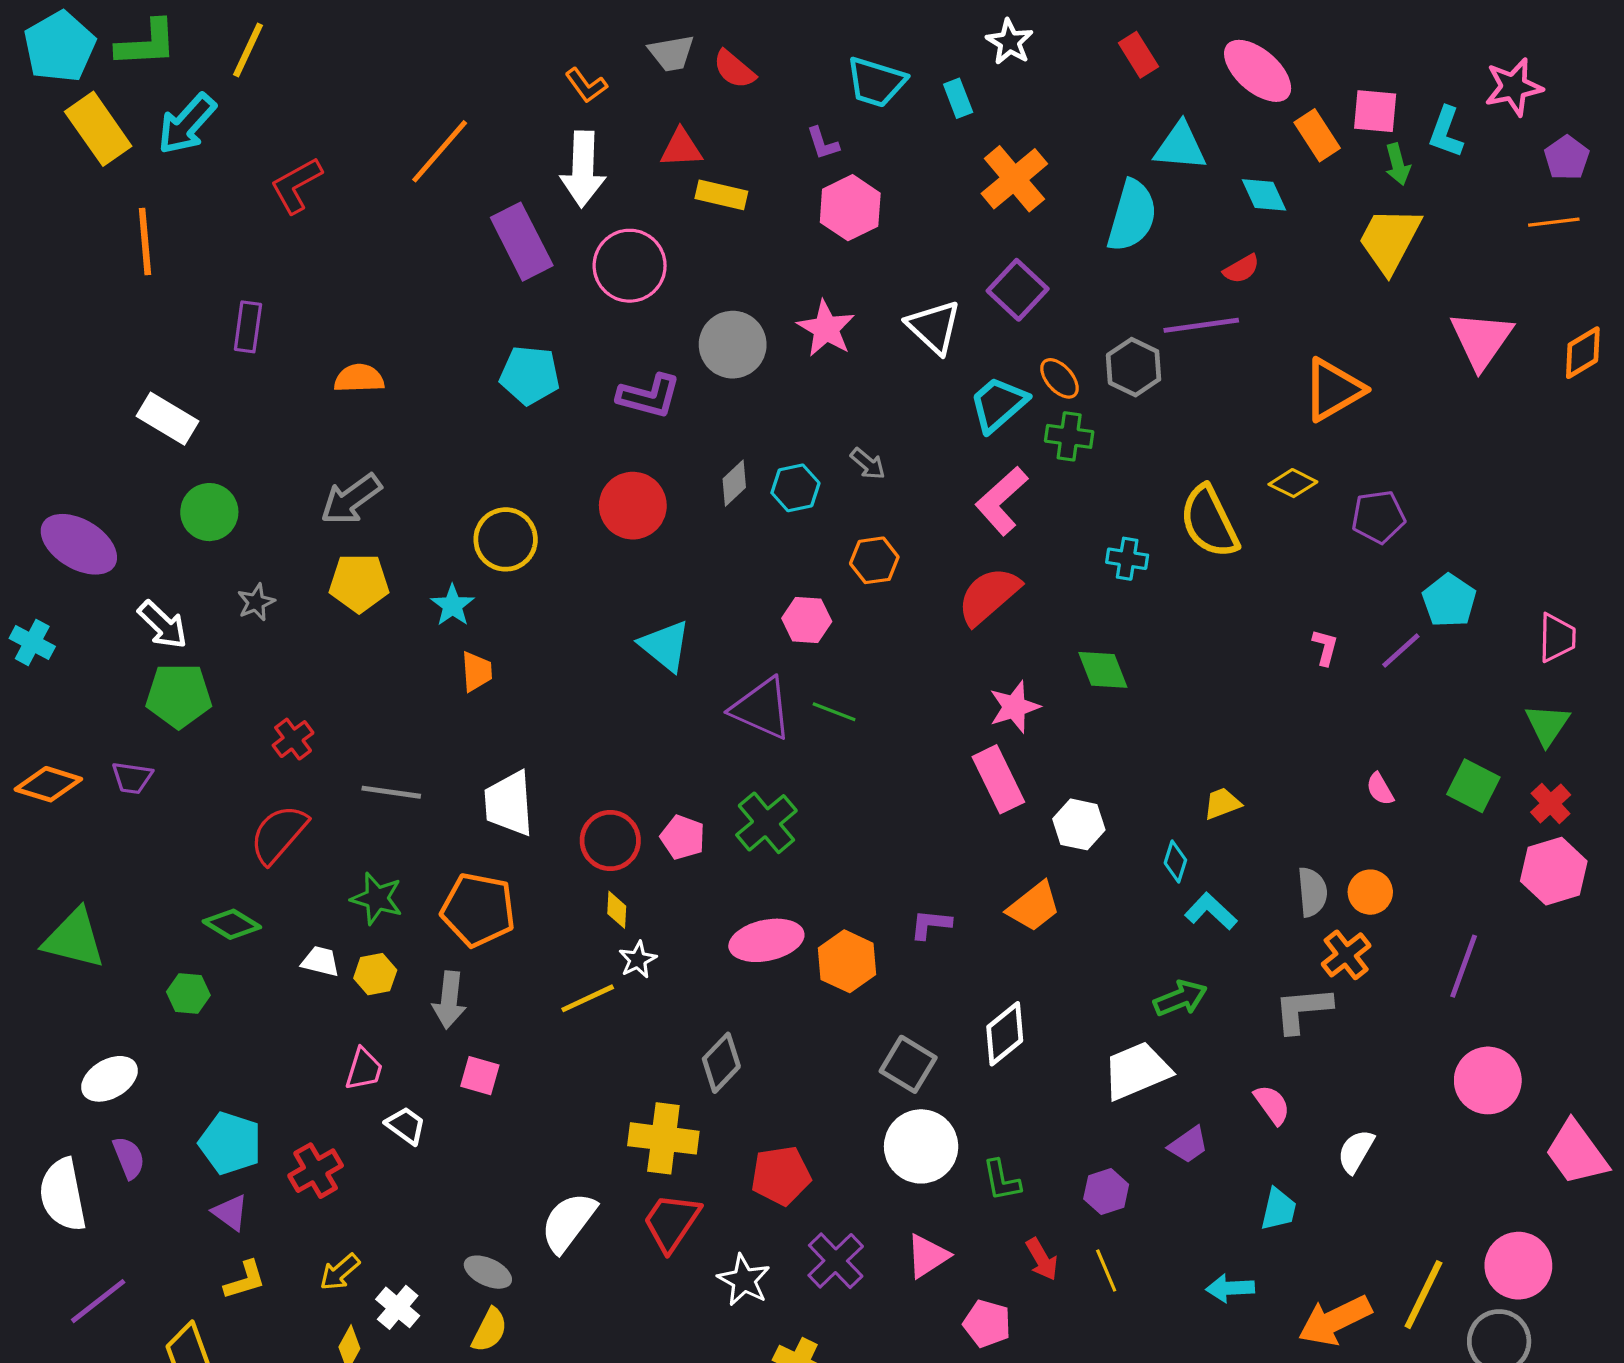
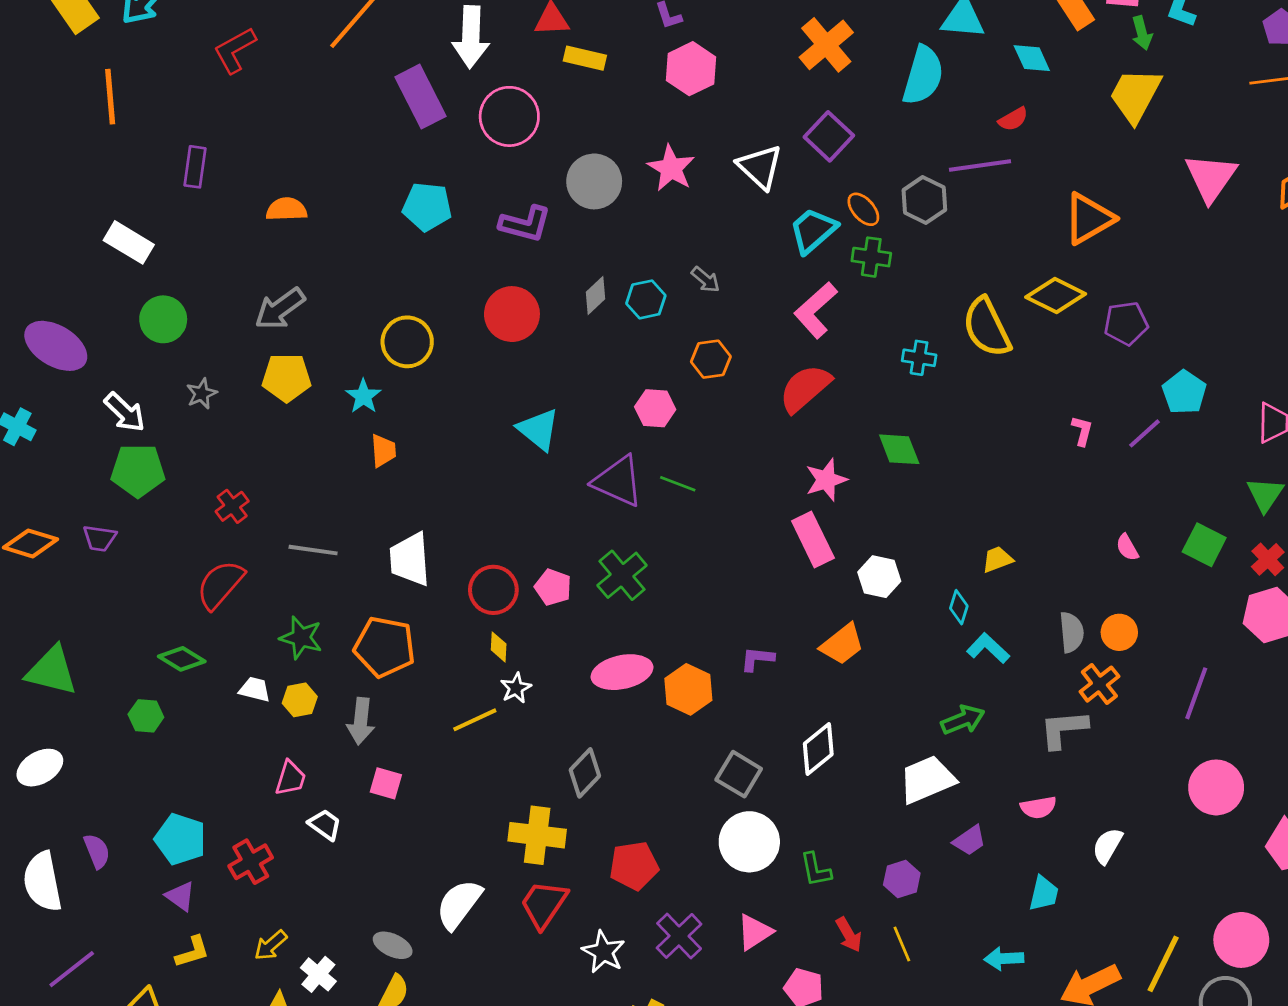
yellow diamond: (1293, 483) -> (1056, 295), size x1.5
white ellipse: (109, 1079) -> (40, 768), moved
pink semicircle: (1272, 1105) -> (1038, 807), turned 116

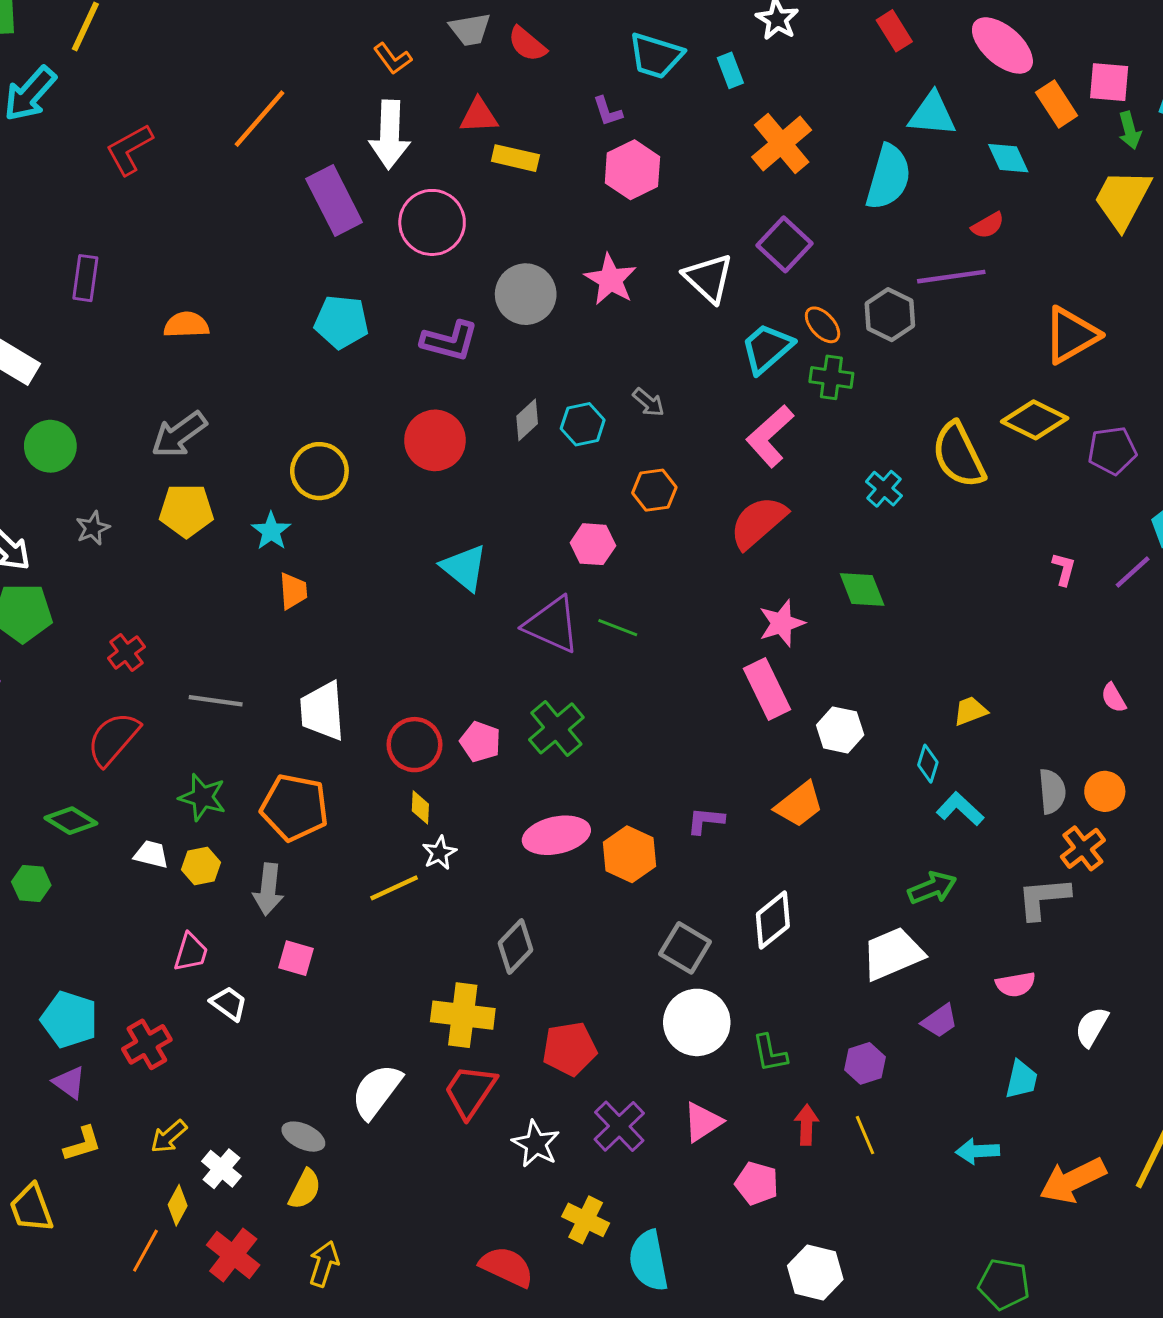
cyan cross: (919, 358) -> (884, 489), turned 32
red arrow: (849, 935) -> (806, 1125), turned -148

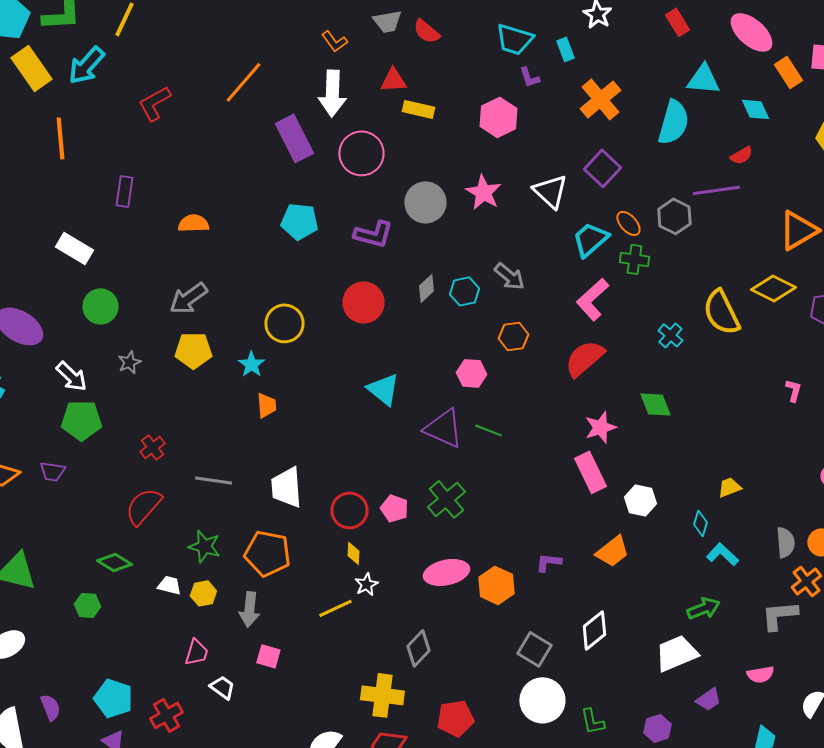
purple L-shape: (608, 111) -> (529, 77), moved
gray arrow: (649, 402) -> (509, 276), size x1.4

